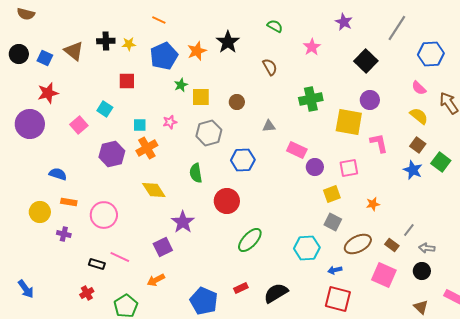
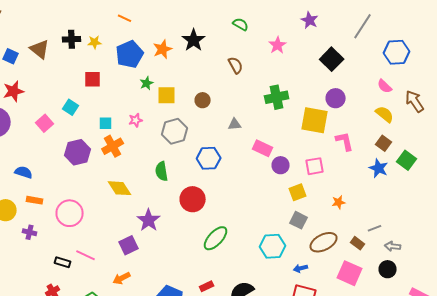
gray line: (409, 230) -> (375, 228), turned 32

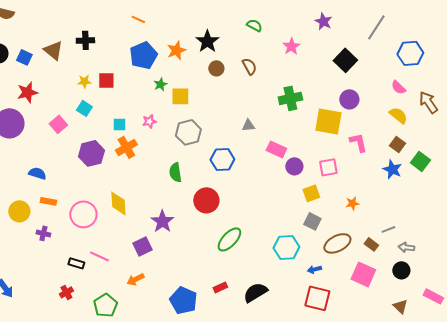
yellow star: (95, 42) -> (84, 81), moved
brown circle: (203, 100) -> (216, 68), moved
yellow diamond: (120, 188) -> (118, 203), moved, turned 30

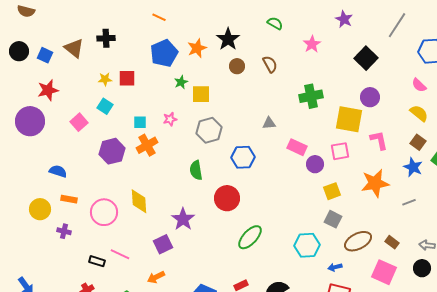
pink square: (328, 167) -> (340, 151), moved
orange star: (352, 203) -> (375, 183), moved, size x2.0
gray line: (388, 229) -> (409, 202), moved

